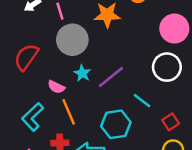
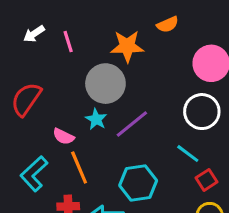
gray circle: (72, 40) -> (105, 84), moved
cyan line: (142, 101) -> (188, 154), moved

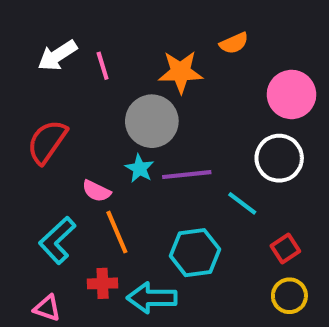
white arrow: (34, 34) -> (57, 55), size x1.4
purple line: (132, 124) -> (187, 175), turned 33
cyan line: (188, 154) -> (242, 203), moved

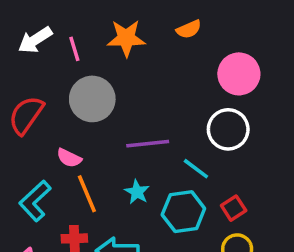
orange star: (181, 72) -> (126, 38), moved
gray circle: (152, 121) -> (92, 99), moved
cyan star: (140, 168) -> (137, 192), moved
cyan hexagon: (195, 253) -> (183, 212), moved

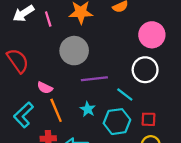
gray circle: (92, 99) -> (74, 51), moved
red semicircle: (26, 115) -> (18, 61), turned 110
red square: (234, 208) -> (148, 119), turned 35

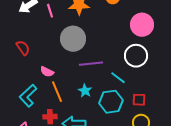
red semicircle: (18, 61) -> (23, 48), size x0.7

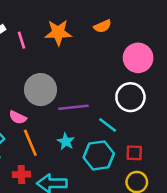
gray circle: (73, 39) -> (40, 90), moved

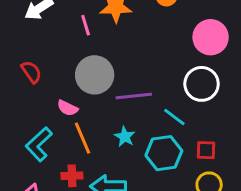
pink line: (21, 40) -> (86, 25), moved

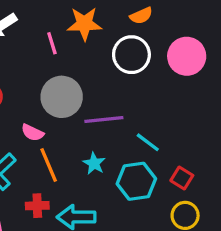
white circle: (202, 84) -> (131, 55), moved
red square: (206, 150) -> (182, 178), turned 30

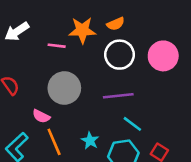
orange semicircle: (141, 16) -> (116, 24), moved
pink line: (52, 43) -> (57, 46), turned -66
purple line: (104, 120) -> (118, 96), moved

